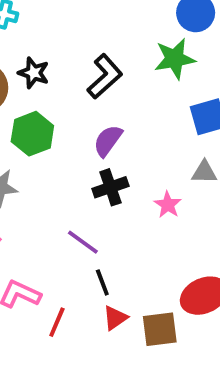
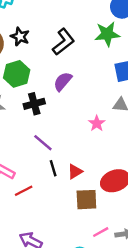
black cross: (110, 187) -> (34, 104), moved
red triangle: (115, 318) -> (75, 172), moved
red line: (57, 322) -> (24, 191), turned 36

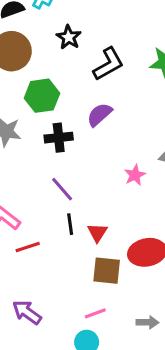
black star: (20, 37) -> (69, 37), moved
red triangle: (75, 172) -> (97, 233), turned -35
pink line: (101, 232) -> (95, 313), moved

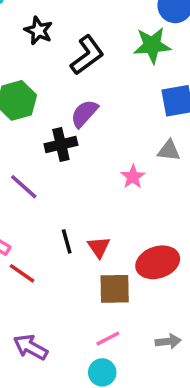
black cross: (59, 138) -> (61, 145), moved
purple line: (62, 189) -> (24, 187), moved
red line: (28, 247) -> (22, 273), turned 60

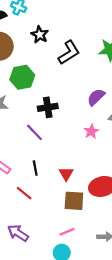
purple semicircle: (84, 113) -> (96, 97), moved
purple line: (24, 187) -> (34, 132), moved
black line: (67, 241) -> (35, 168), moved
red line: (22, 273) -> (24, 193), moved

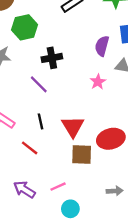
purple semicircle: (96, 97) -> (102, 46), turned -30
red triangle: (66, 174) -> (73, 127), size x1.5
pink line: (67, 232) -> (58, 187), moved

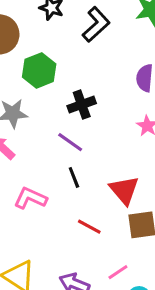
black line: (40, 121) -> (74, 177), moved
red line: (30, 148) -> (89, 227), moved

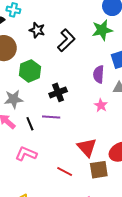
purple line: (70, 142) -> (51, 117), turned -30
black line: (74, 177) -> (30, 124), moved

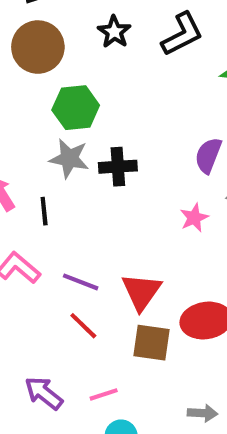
black L-shape: (66, 40) -> (182, 34), moved
gray star: (14, 99) -> (69, 159), moved
purple line: (51, 117) -> (81, 282), moved

